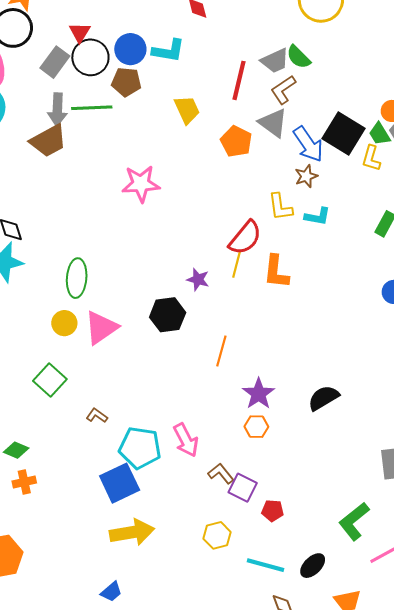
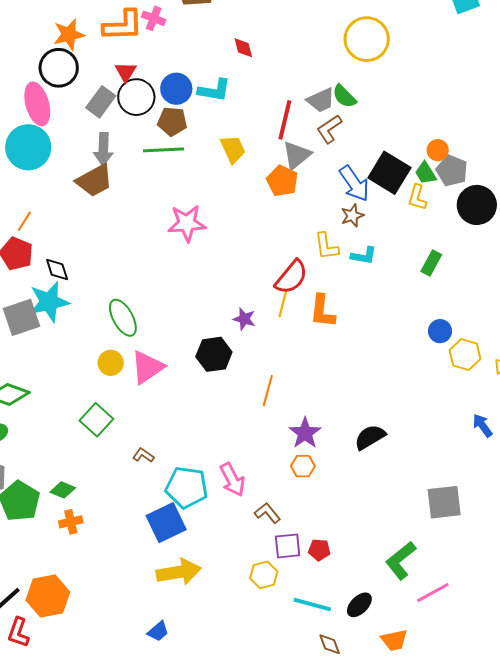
green line: (92, 108) -> (164, 150), moved
gray triangle: (273, 123) -> (297, 155), moved, turned 44
green ellipse: (77, 278) -> (123, 318), turned -33
purple square: (243, 488) -> (288, 546), moved, turned -32

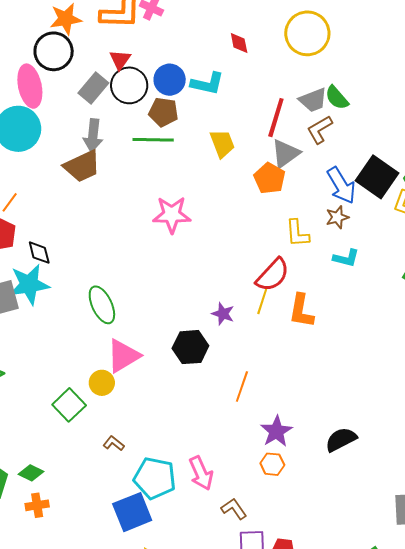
yellow circle: (367, 39) -> (307, 33), moved
yellow L-shape: (326, 246) -> (297, 233), moved
yellow circle: (111, 363) -> (102, 383), moved

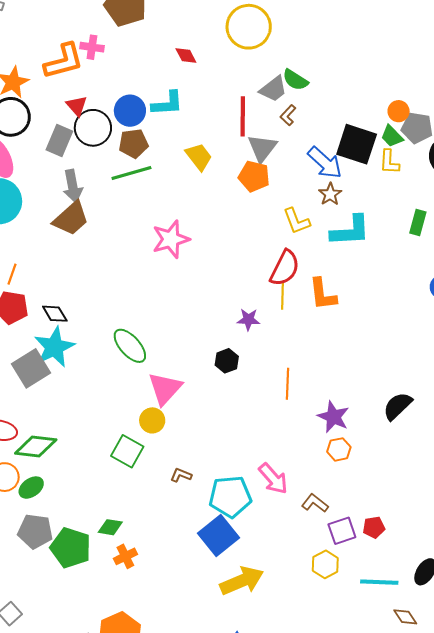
brown L-shape: (320, 129) -> (288, 115), size x0.7
cyan L-shape: (346, 258) -> (350, 231), size x1.6
black hexagon: (190, 347) -> (227, 361), size x0.7

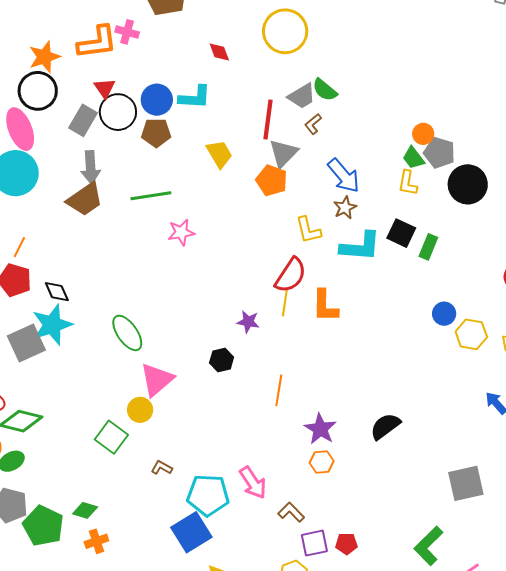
black square: (357, 144) -> (401, 233), moved, size x0.7
green line: (131, 173) -> (151, 196), moved
pink star: (171, 239) -> (181, 232), size x0.7

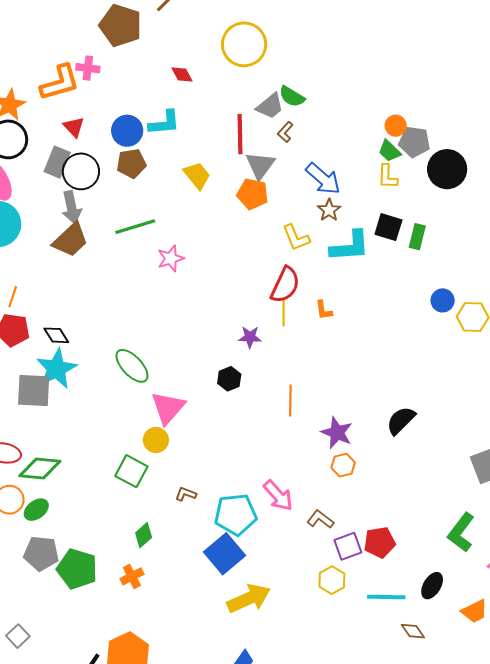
black circle: (118, 112) -> (81, 171), moved
orange L-shape: (325, 306) -> (324, 310), size x0.6
gray square: (26, 343) -> (34, 391), turned 36
green diamond: (85, 510) -> (144, 535), moved, turned -50
red pentagon: (346, 544) -> (380, 542), size x1.4

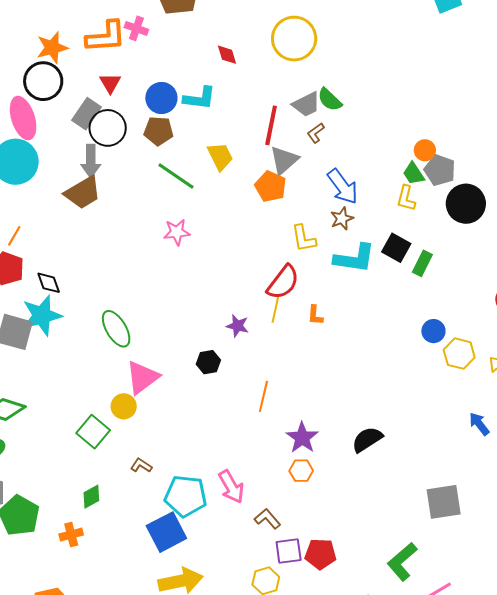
green line: (135, 227) -> (176, 176), moved, turned 39

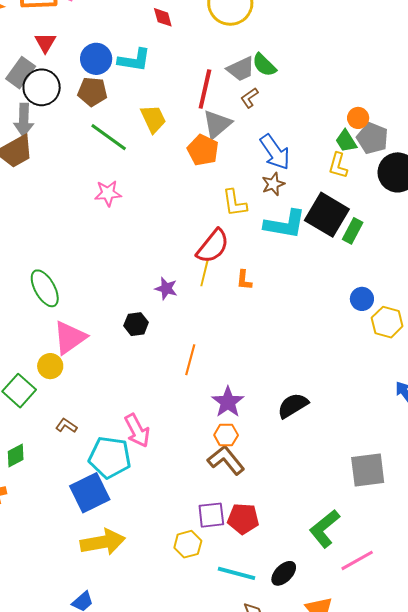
black square: (396, 248) -> (327, 215), size x1.5
pink arrow: (231, 487) -> (137, 431), moved
brown L-shape: (267, 519) -> (226, 460), moved, size x1.4

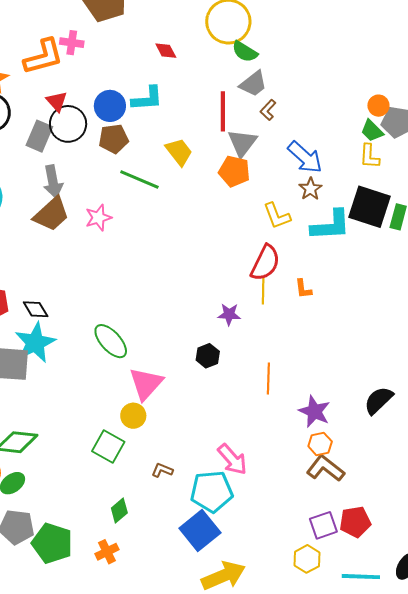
green semicircle: (264, 65) -> (245, 52), moved
black circle: (42, 87) -> (68, 124), moved
pink star: (108, 193) -> (98, 218), moved

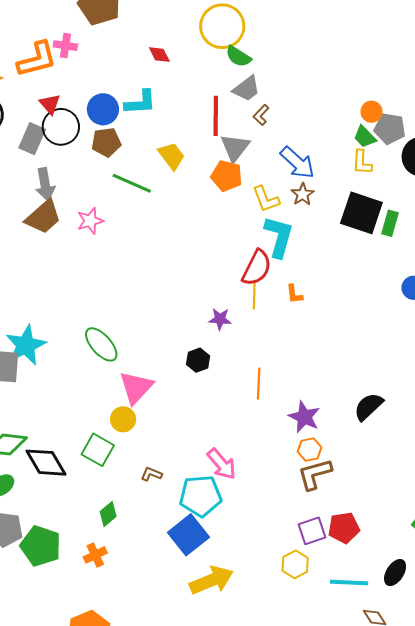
yellow L-shape: (277, 216) -> (266, 199), moved
cyan L-shape: (331, 225) -> (279, 237), moved, turned -72
black diamond: (36, 309) -> (46, 463), moved, size x1.6
brown L-shape: (325, 468) -> (315, 474), turned -54

